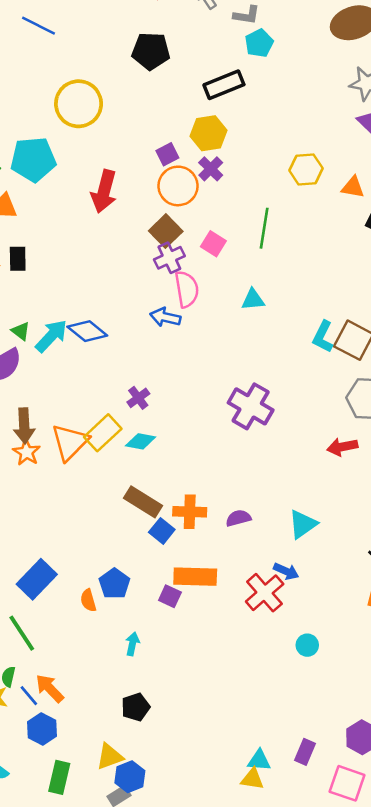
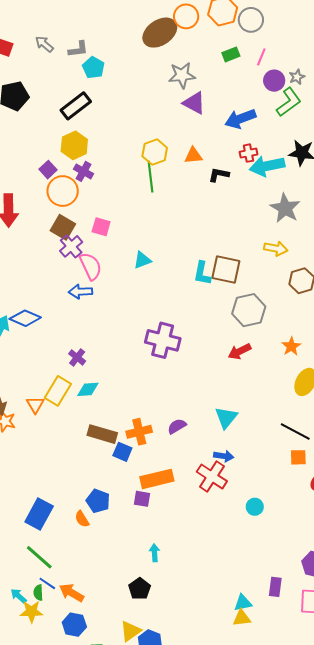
green line: (264, 228) -> (151, 177), moved
orange triangle: (70, 442) -> (35, 405), size x0.6
cyan arrow: (132, 644) -> (154, 553), moved
blue line: (29, 696) -> (47, 583), moved

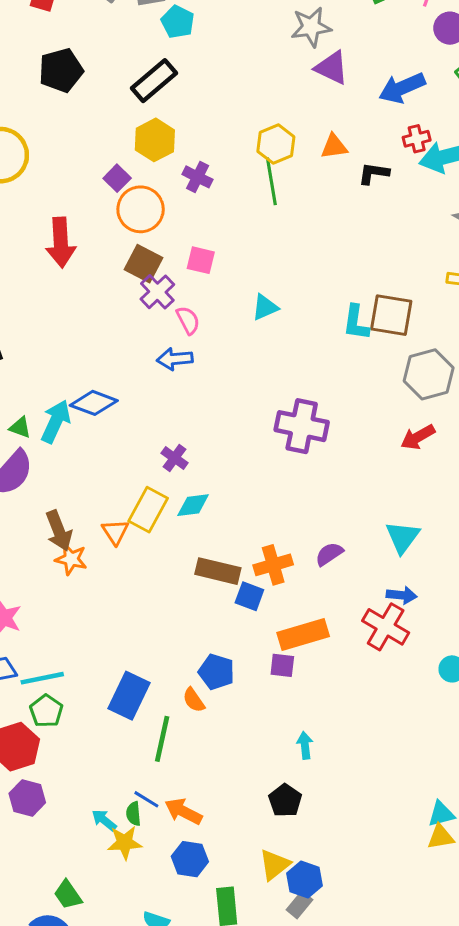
purple cross: (83, 171) -> (198, 177), moved
pink semicircle: (91, 266) -> (188, 320), size x0.7
green line: (39, 557) -> (162, 739), moved, turned 64

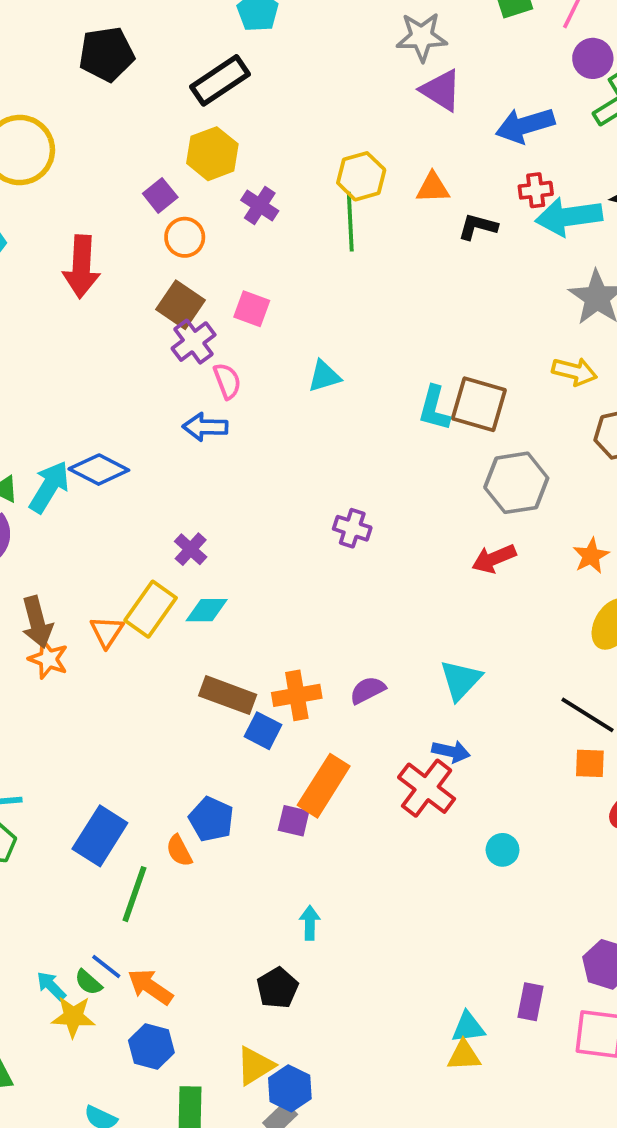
orange circle: (141, 209) -> (185, 237), size x0.7
purple cross: (302, 426) -> (352, 528), size x0.6
orange rectangle: (303, 635) -> (324, 786), turned -48
green semicircle: (134, 814) -> (88, 982), turned -50

